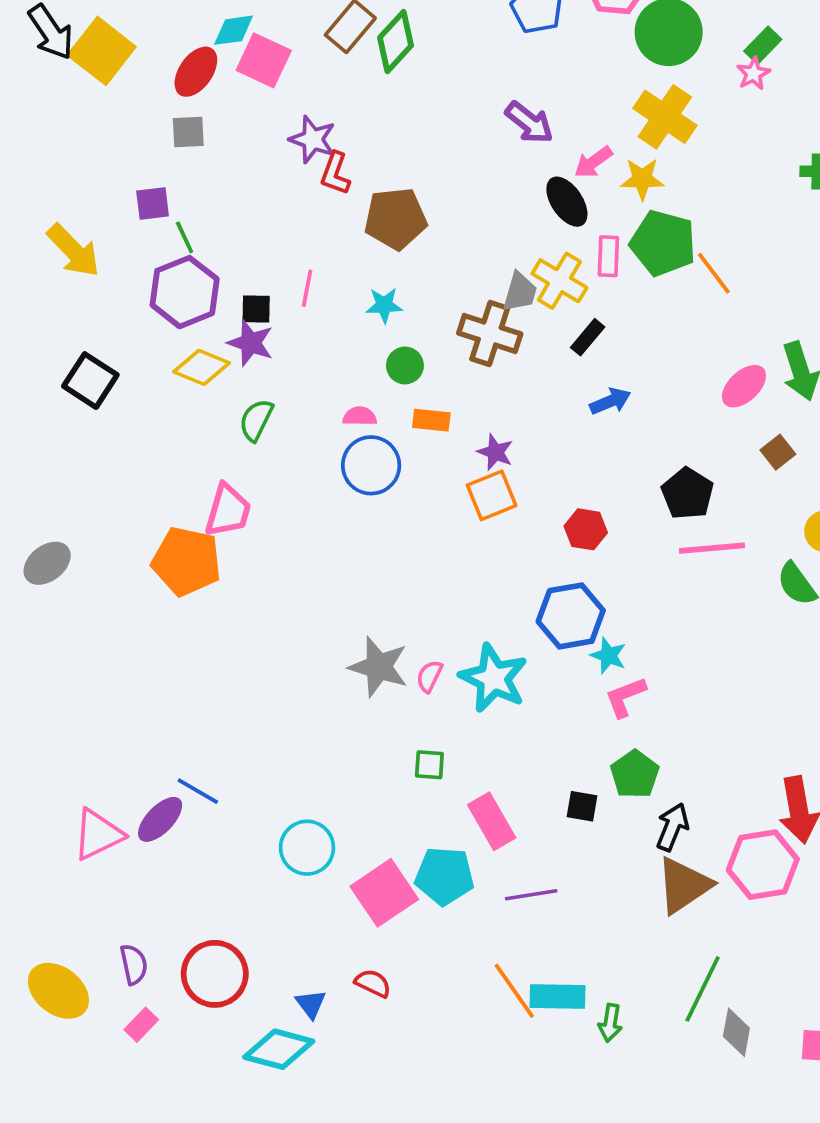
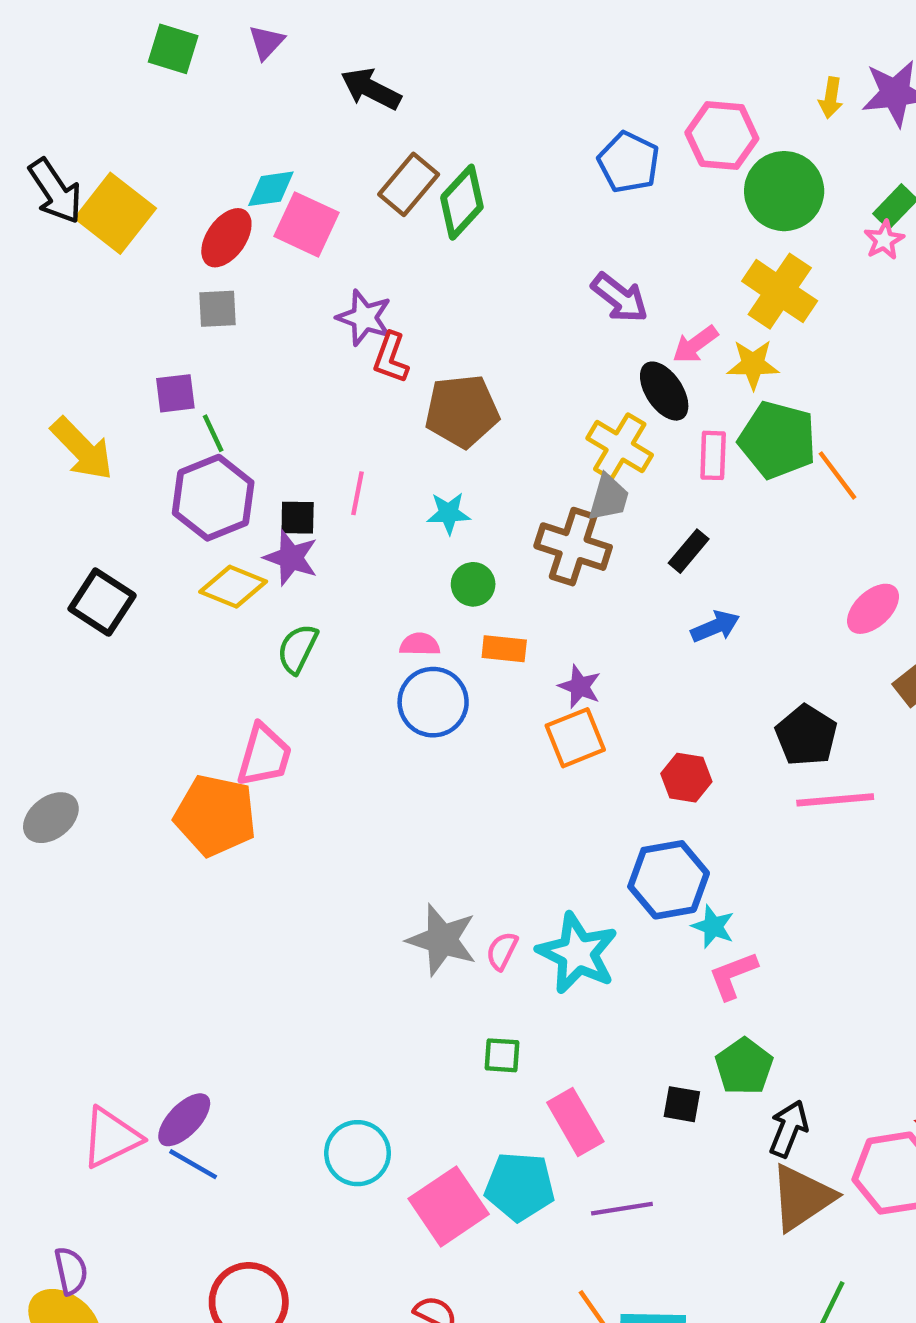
yellow cross: (559, 281) -> (620, 447), moved
blue line: (198, 791) -> (193, 1164), moved
purple semicircle: (134, 964) -> (71, 1271), moved

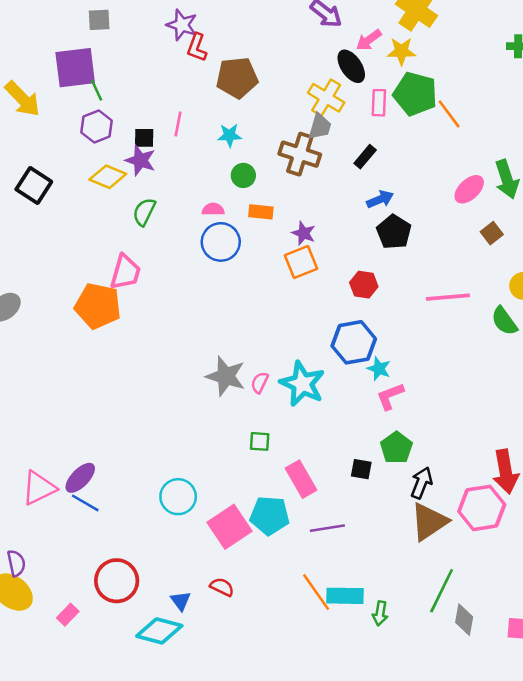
purple square: (175, 393) -> (75, 68), size x1.8
purple hexagon: (213, 498) -> (97, 127), size x0.7
black pentagon: (806, 735) -> (394, 232), moved

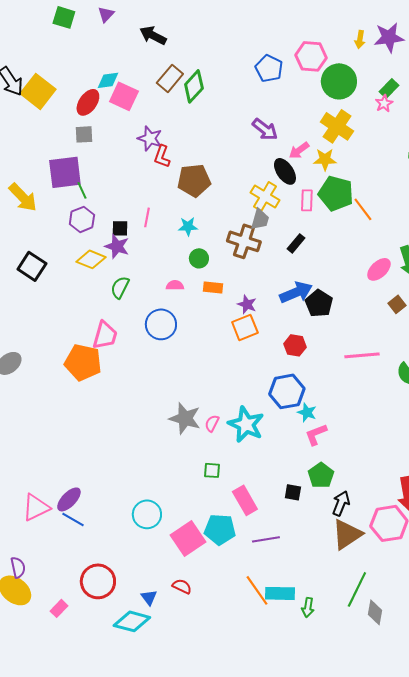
blue arrow: (380, 199) -> (296, 292), moved, size x1.5
blue circle: (221, 242) -> (161, 324), moved

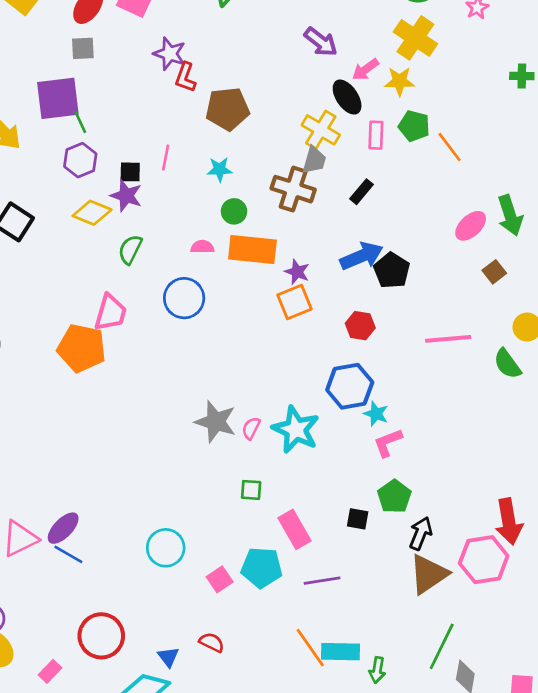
green pentagon: (336, 193) -> (414, 126), size x0.7
orange rectangle: (213, 287) -> (252, 249), size x1.8
pink square: (188, 538) -> (220, 579), size x0.6

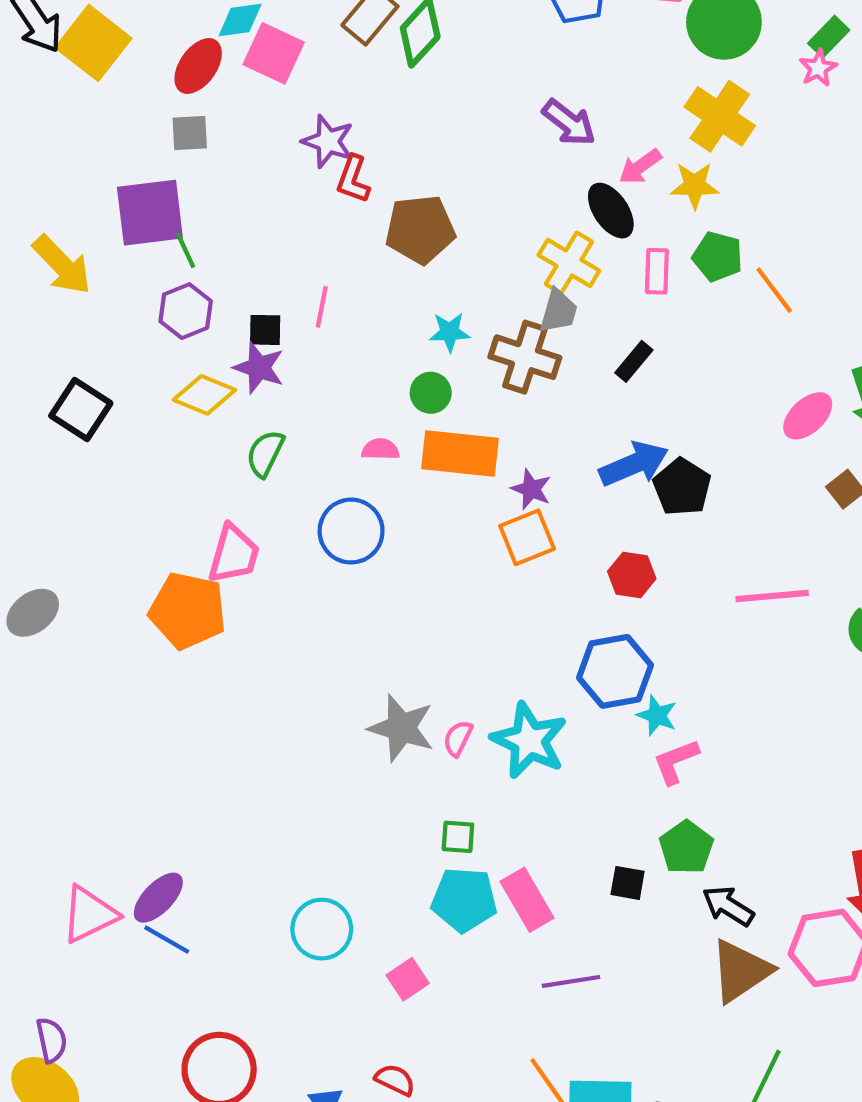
cyan star: (220, 169) -> (450, 332), moved
black arrow: (421, 533) -> (728, 906), turned -80
cyan pentagon: (262, 568) -> (464, 900), moved

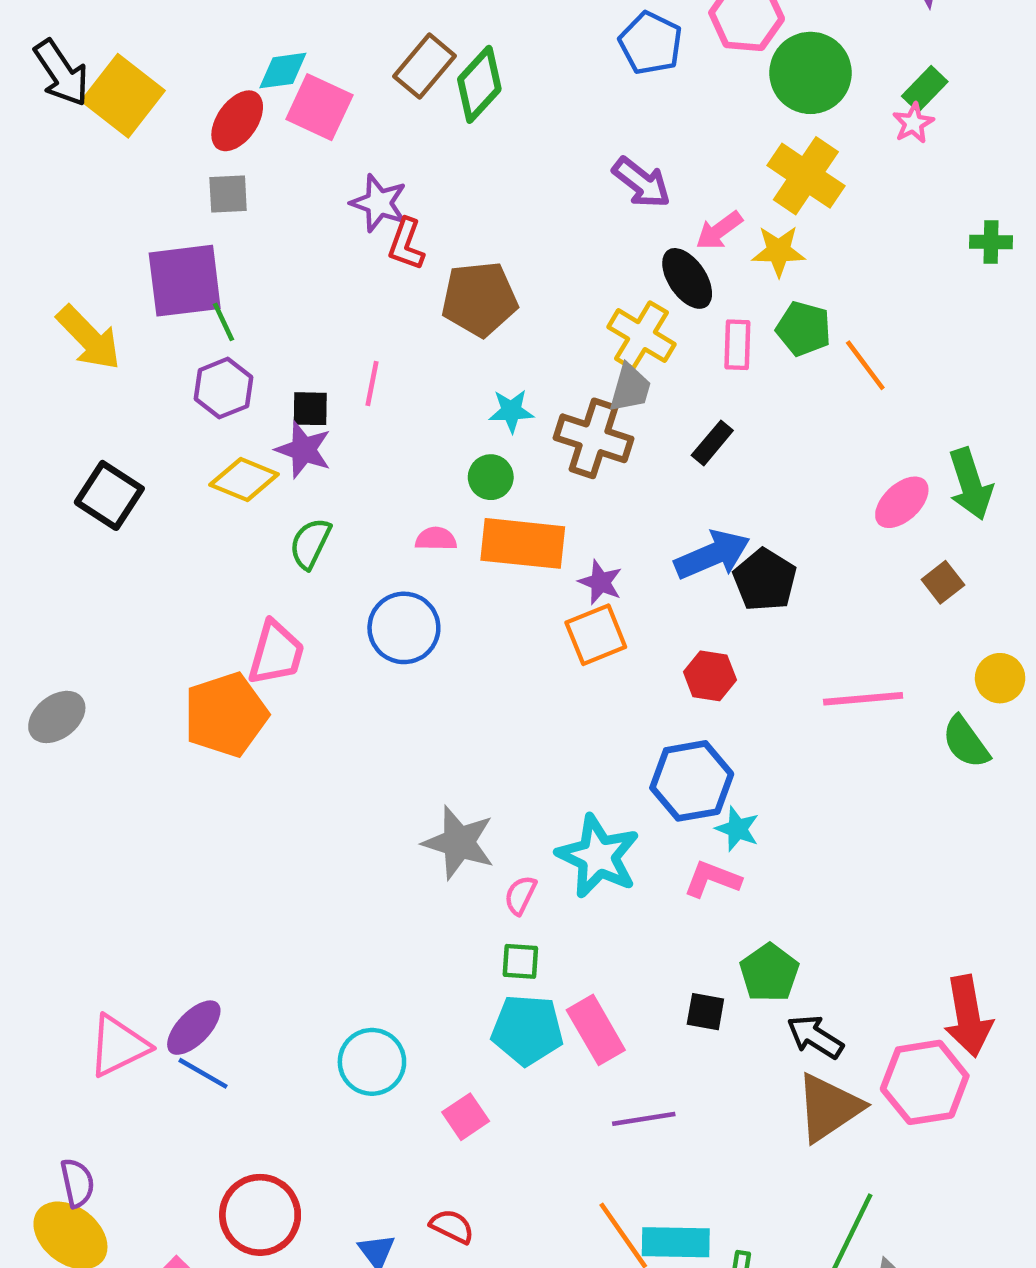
orange pentagon: (188, 611) -> (226, 715), turned -30
pink semicircle: (458, 738) -> (520, 895), moved
pink L-shape: (676, 761) -> (712, 879), moved, turned 42

